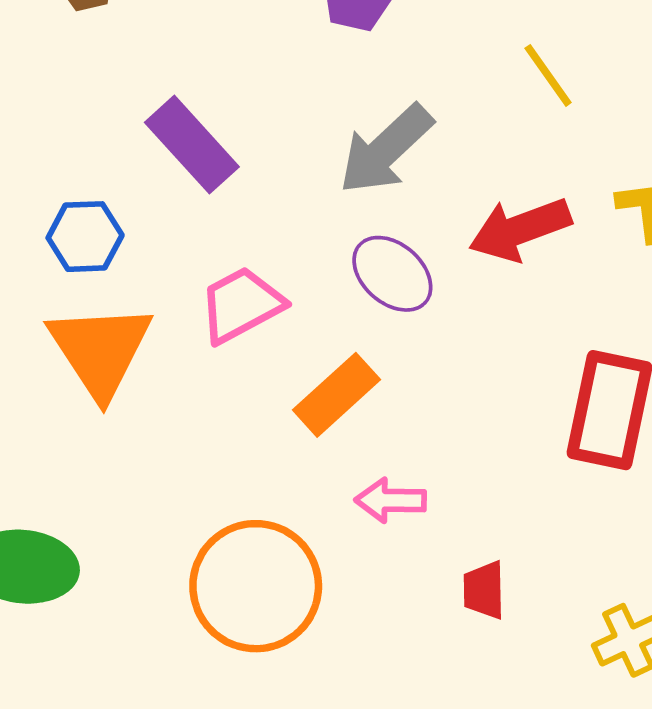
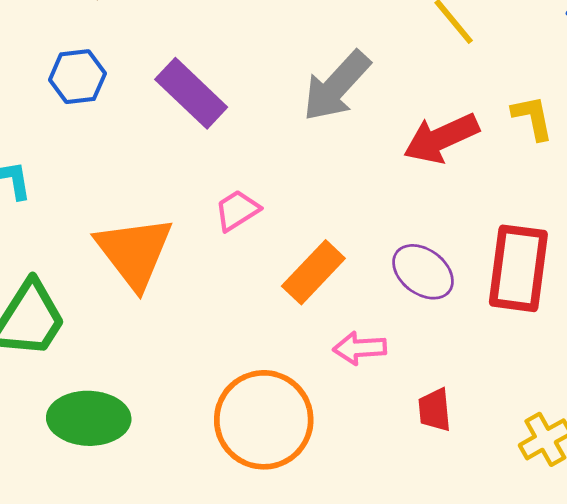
blue hexagon: (85, 237) -> (77, 77), moved
purple ellipse: (392, 274) -> (423, 272), moved
pink trapezoid: (241, 305) -> (237, 210), size x0.7

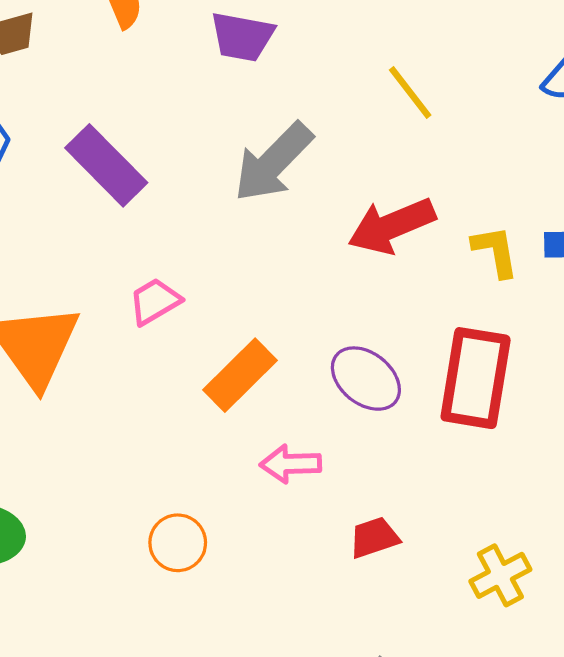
yellow L-shape: (533, 118) -> (495, 251), moved
red trapezoid: (435, 410) -> (374, 538), turned 75
orange circle: (264, 420) -> (178, 543), size x0.5

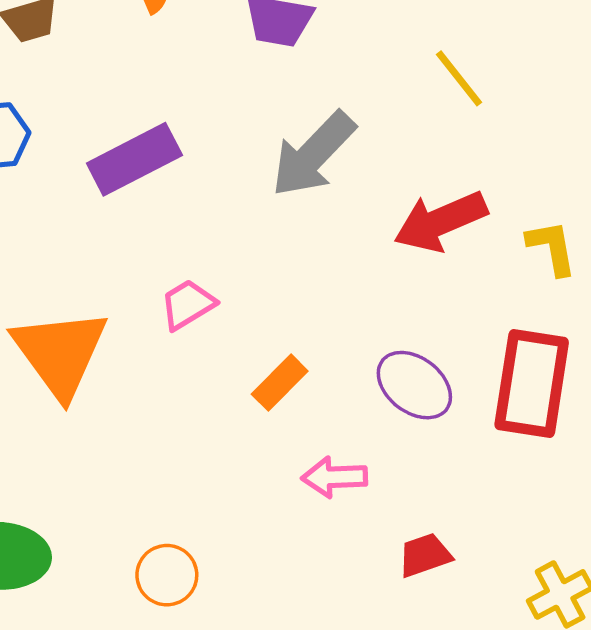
purple rectangle: (106, 165) -> (134, 159), turned -72
orange rectangle: (240, 375) -> (280, 383), size x0.7
orange circle: (178, 543) -> (167, 575), moved

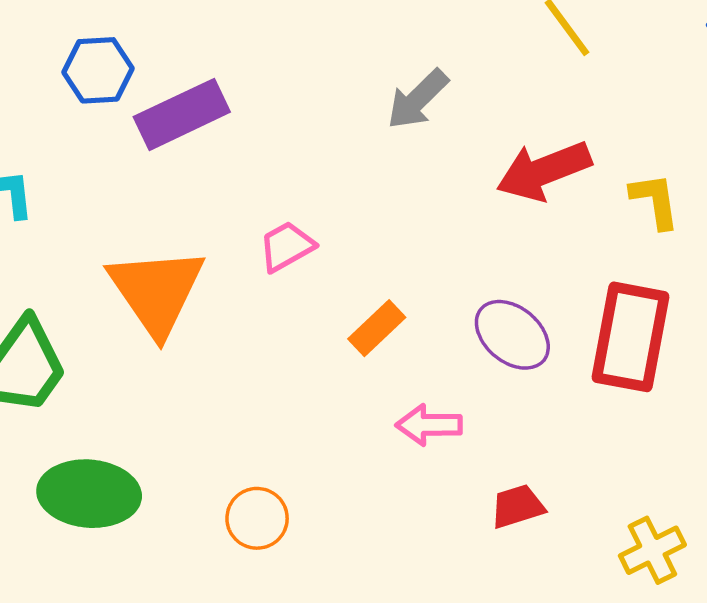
gray arrow: (313, 154) -> (418, 99), size x0.7
purple rectangle: (134, 159) -> (182, 114), moved

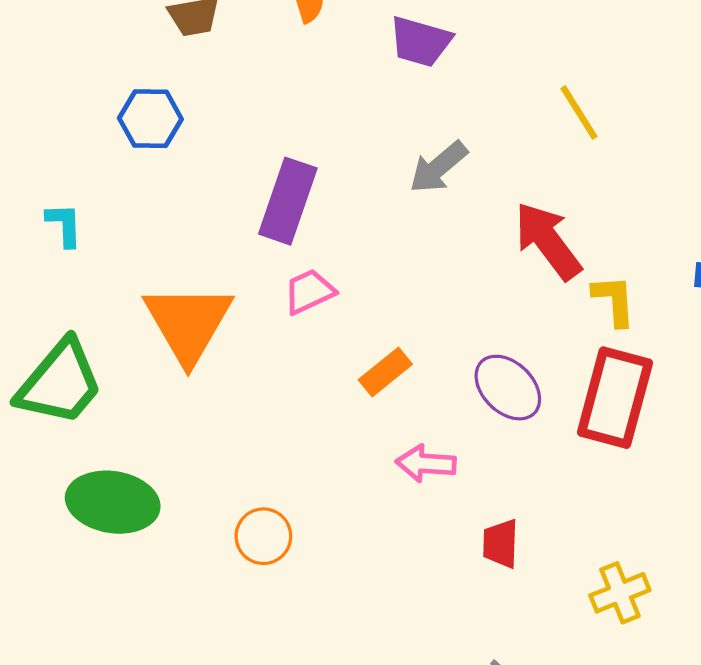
purple rectangle: (182, 114) -> (288, 201), moved, turned -50
red arrow: (544, 171) -> (548, 241), turned 70
yellow L-shape: (655, 201) -> (614, 300), moved
red trapezoid: (517, 506) -> (500, 544), turned -75

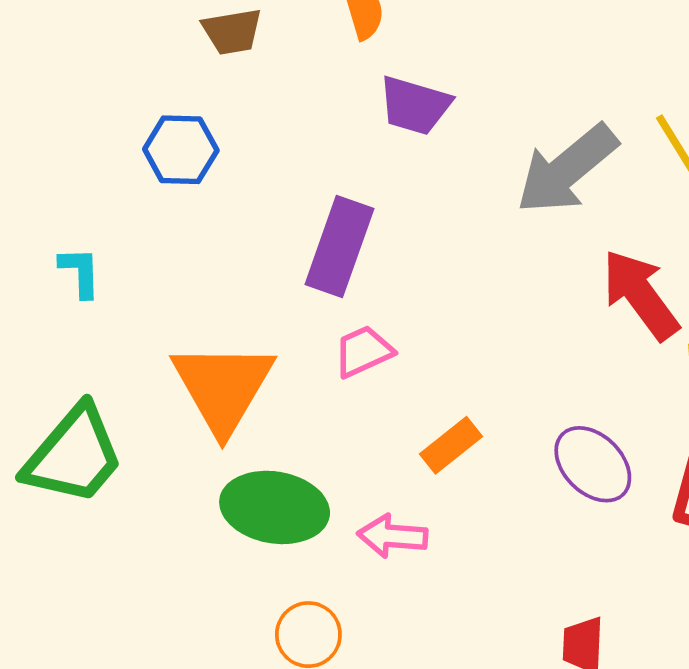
purple trapezoid: (420, 42) -> (415, 105), moved
gray arrow: (438, 167) -> (567, 169), moved, size x1.5
pink arrow: (426, 463) -> (392, 536), moved
green ellipse: (113, 502) -> (275, 507), moved

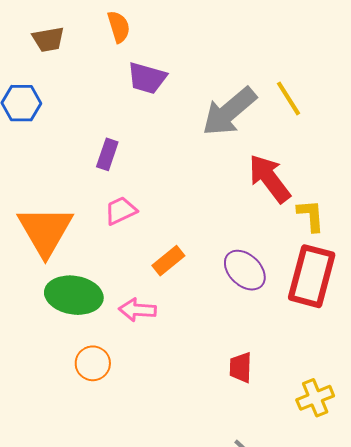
purple rectangle: (339, 246) -> (107, 154), size x0.6

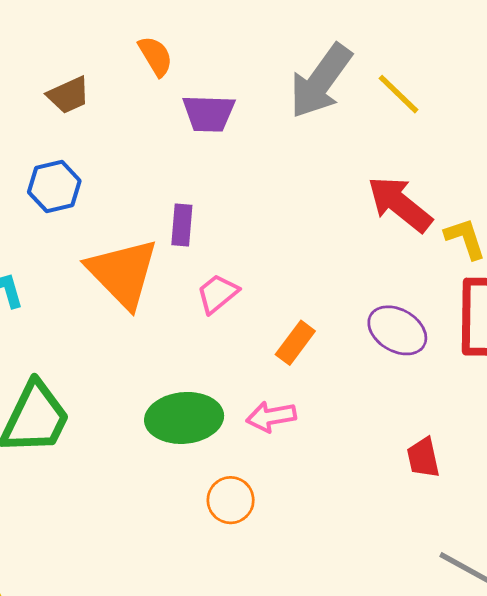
gray arrow: (229, 112) -> (321, 81), moved
orange triangle: (45, 231) -> (123, 273), moved

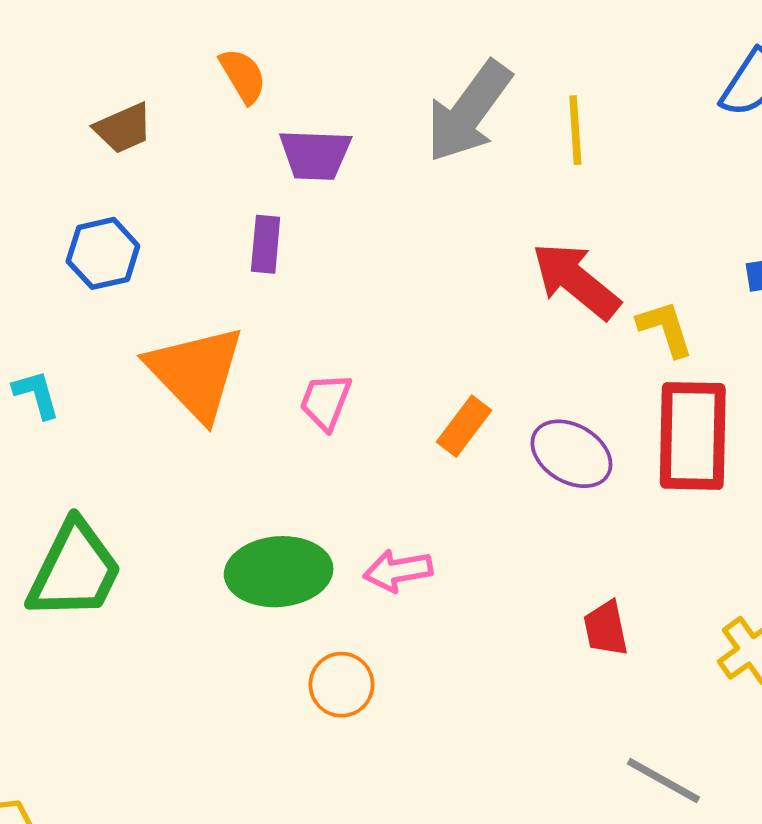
yellow line: (398, 94) -> (575, 130), turned 42
purple rectangle: (182, 225) -> (266, 244), moved
pink trapezoid: (218, 294) -> (326, 402), turned -30
orange rectangle: (295, 343) -> (464, 426), moved

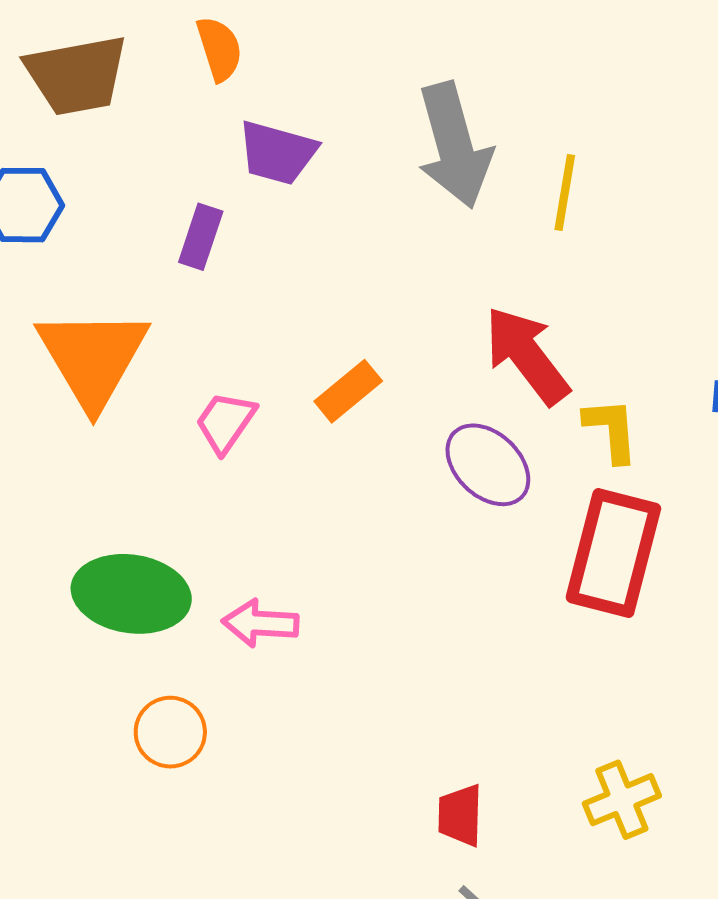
gray arrow: (469, 112) -> (454, 145), turned -65
brown trapezoid: (123, 128) -> (77, 75), size x1.6
orange rectangle: (464, 426) -> (348, 391), moved
purple ellipse: (571, 454) -> (488, 465), moved
red trapezoid: (606, 628) -> (460, 815), moved

